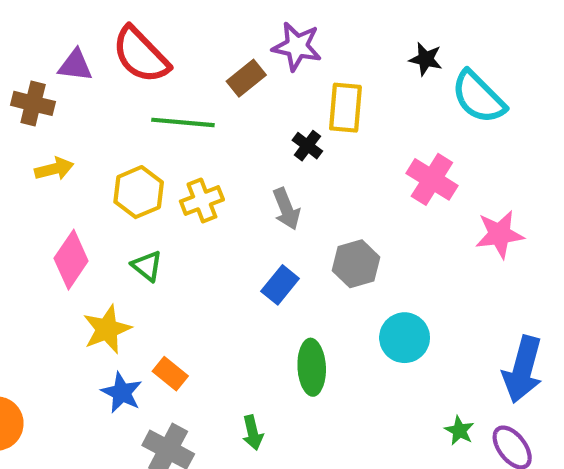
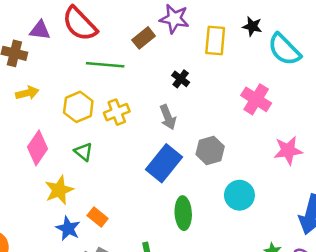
yellow rectangle: (345, 108) -> (215, 40), moved
pink star: (500, 234) -> (288, 150), moved
blue rectangle: (280, 285) -> (164, 163), size x1.6

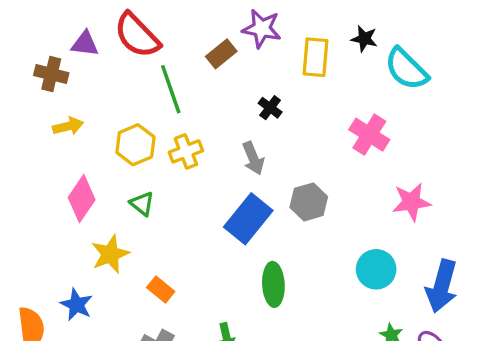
green line: (105, 65) -> (171, 89), turned 66
cyan circle: (239, 195) -> (376, 269), moved
blue star: (68, 228) -> (77, 305), moved

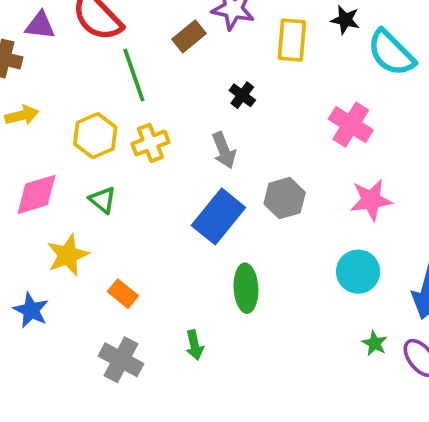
pink diamond: (82, 199) -> (36, 194), turned 39
pink star: (411, 202) -> (371, 200), moved

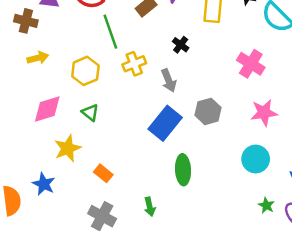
yellow cross: (150, 143) -> (134, 64), moved

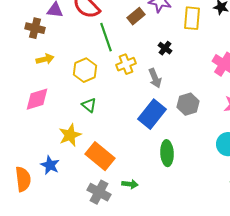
pink diamond: (47, 109) -> (37, 99), moved
orange rectangle: (103, 173) -> (100, 156), size x1.8
green arrow: (150, 207) -> (130, 184), moved, turned -70

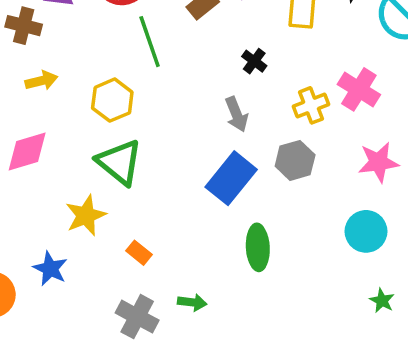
yellow cross: (126, 64) -> (311, 105), moved
green triangle: (89, 105) -> (119, 162), size x1.8
orange rectangle: (100, 156) -> (139, 253), size x0.5

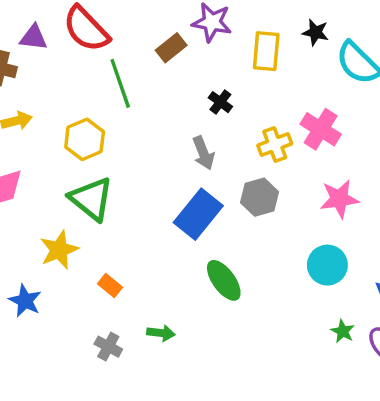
green ellipse: (258, 247) -> (224, 280), turned -33
gray cross: (137, 317) -> (108, 347), size x0.7

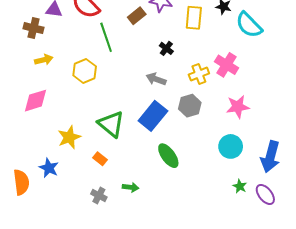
gray arrow: (203, 153) -> (156, 79), turned 132
green triangle: (91, 199) -> (111, 124), moved

